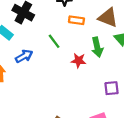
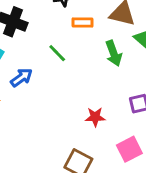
red star: (79, 61) -> (95, 117), moved

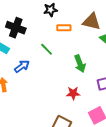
green arrow: (114, 53) -> (80, 64), moved

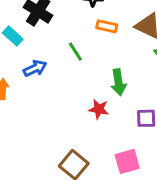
red star: (73, 93) -> (99, 109), moved

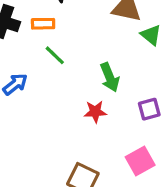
orange rectangle: (107, 26) -> (43, 24), moved

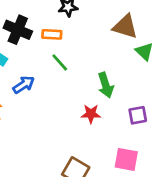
pink square: (140, 161) -> (126, 159), turned 35

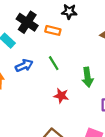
green line: (60, 62) -> (54, 63), moved
red star: (91, 114) -> (61, 96), moved

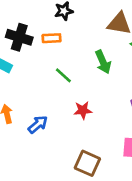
blue arrow: (24, 66) -> (38, 125), moved
green arrow: (88, 77) -> (103, 62), moved

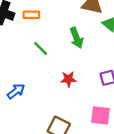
red star: (83, 110) -> (68, 79), moved

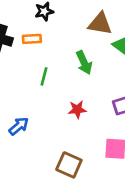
green line: (41, 48) -> (44, 76), turned 63

